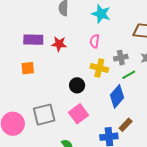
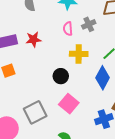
gray cross: (121, 58) -> (89, 24), moved

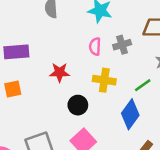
red star: (34, 39) -> (60, 72), moved

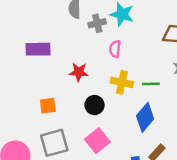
gray cross: (122, 45) -> (97, 23), moved
green line: (143, 85) -> (151, 84), moved, turned 30
orange square: (13, 89) -> (48, 106), moved

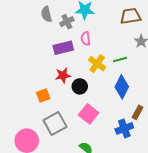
purple rectangle: (38, 49) -> (63, 48), moved
red star: (79, 72) -> (63, 75), moved
yellow cross: (122, 82) -> (97, 64), turned 36

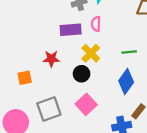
yellow cross: (97, 64) -> (91, 53), moved
red star: (63, 75) -> (51, 59), moved
orange square: (43, 95) -> (25, 78), moved

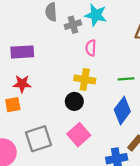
purple rectangle: (71, 30) -> (22, 52), moved
yellow cross: (91, 53) -> (85, 79), turned -36
red star: (51, 59) -> (22, 84), moved

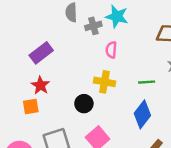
purple rectangle: (22, 52) -> (41, 53), turned -35
red star: (22, 84) -> (40, 85), turned 30
black circle: (74, 101) -> (84, 104), moved

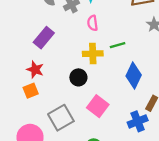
purple rectangle: (41, 53) -> (44, 38), moved
green line: (147, 82) -> (118, 45), moved

